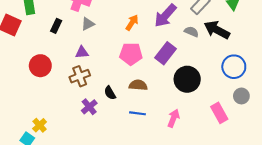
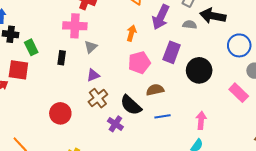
red circle: (40, 66) -> (60, 113), moved
black semicircle: (110, 93) -> (131, 105), size x1.6
pink arrow: (173, 118) -> (201, 120), moved

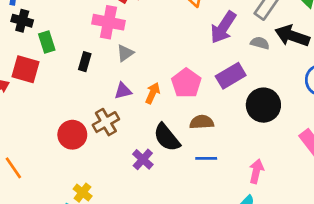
orange arrow: (131, 33) -> (153, 93), moved
purple rectangle: (172, 52) -> (231, 76), turned 30
pink pentagon: (139, 63) -> (186, 83), turned -30
brown cross: (98, 98) -> (106, 122), moved

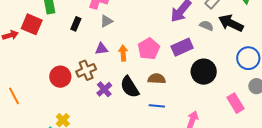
orange arrow: (153, 93) -> (123, 53), turned -35
purple cross: (143, 159) -> (104, 89), moved

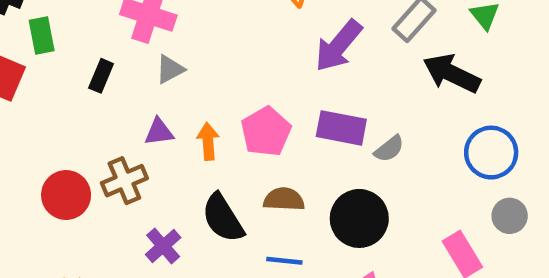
gray semicircle: (206, 26) -> (389, 149), moved, turned 120
purple rectangle: (182, 47) -> (341, 128), turned 35
black circle: (204, 72) -> (359, 218), moved
purple cross: (104, 89) -> (163, 246), moved

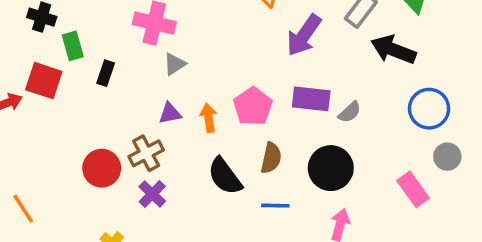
black rectangle: (101, 76) -> (106, 73), moved
brown semicircle: (284, 199) -> (271, 158), turned 104
purple cross: (163, 246) -> (152, 194), moved

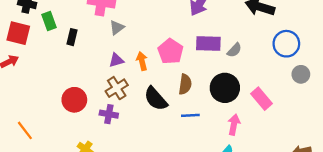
red square: (44, 81) -> (18, 33), moved
brown cross: (146, 153) -> (117, 88), moved
pink rectangle: (413, 189) -> (262, 99), moved
purple cross: (152, 194) -> (109, 114), turned -30

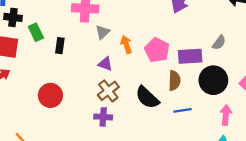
purple rectangle: (208, 43) -> (190, 56), moved
purple triangle: (116, 60) -> (105, 64), turned 42
orange arrow: (142, 61) -> (126, 44), moved
red circle: (74, 100) -> (50, 95), moved

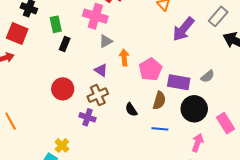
green rectangle: (36, 32) -> (56, 24), moved
red circle: (50, 95) -> (63, 89), moved
black semicircle: (147, 97) -> (131, 110), size x0.6

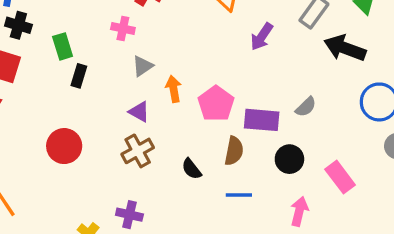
pink cross: (95, 16) -> (123, 28), size x0.6
purple arrow: (183, 29) -> (262, 37), size x0.7
red circle: (63, 89) -> (64, 146), moved
black circle: (194, 109) -> (289, 159), size x0.7
purple cross: (88, 117) -> (129, 215), moved

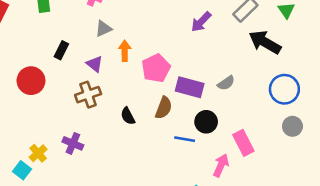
black rectangle: (79, 76) -> (61, 50), moved
blue line: (239, 195) -> (185, 139), moved
pink arrow: (299, 211) -> (221, 165), moved

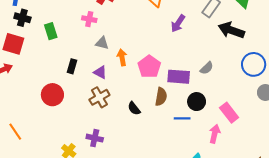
gray triangle: (103, 29) -> (102, 43), turned 48

